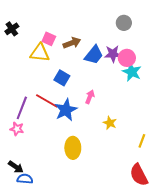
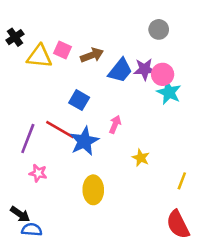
yellow triangle: (40, 53) -> (39, 56), moved
pink star: (17, 129) -> (38, 173), moved

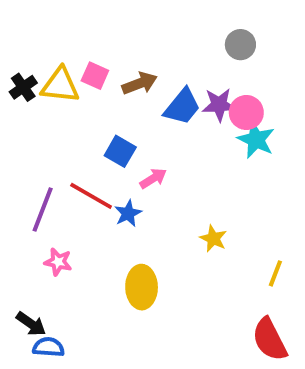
black cross: (15, 37) -> (23, 87), moved
pink arrow: (115, 124) -> (153, 178), moved, turned 36
blue star: (84, 141) -> (128, 213), size x0.6

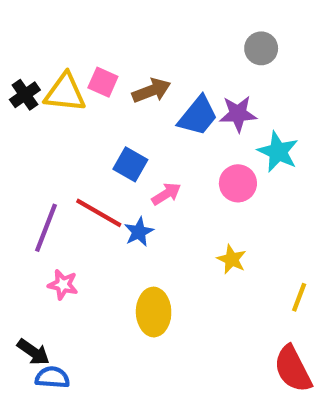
pink circle: (246, 112) -> (238, 183), moved

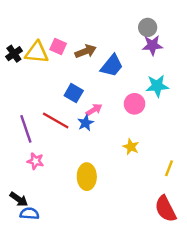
purple star: (238, 114) -> (152, 45), moved
cyan star: (278, 152) -> (157, 86), turned -30
purple line: (46, 228) -> (26, 129), turned -40
blue star: (139, 232) -> (86, 123), moved

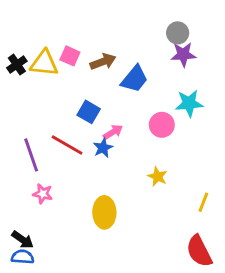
blue semicircle: (29, 214) -> (23, 257), moved

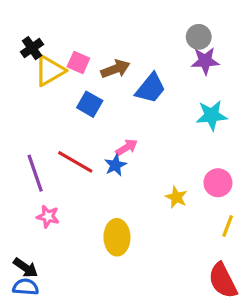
yellow triangle: (44, 63) -> (50, 71), turned -36
black cross: (17, 65) -> (32, 48), moved
blue square: (89, 112) -> (90, 104), moved
pink circle: (162, 125) -> (218, 183), moved

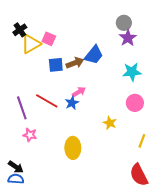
purple star: (205, 61) -> (128, 38), turned -30
brown arrow: (115, 69) -> (75, 63), moved
blue square: (90, 104) -> (56, 65), turned -35
pink circle: (218, 183) -> (135, 103), moved

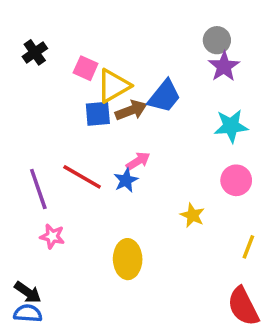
yellow triangle: (31, 44) -> (114, 86), moved

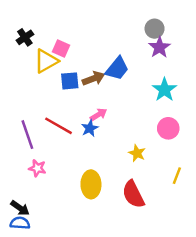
yellow triangle: (114, 86) -> (46, 61), moved
cyan star: (231, 126) -> (164, 90), turned -30
red semicircle: (243, 306) -> (133, 194), moved

